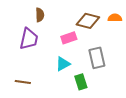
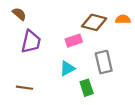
brown semicircle: (40, 15) -> (19, 14), moved, turned -48

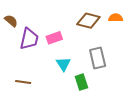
brown semicircle: (19, 14) -> (11, 21), moved
pink rectangle: (74, 41) -> (54, 38), moved
cyan triangle: (67, 68) -> (63, 64), turned -35

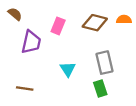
brown semicircle: (11, 21) -> (15, 14), moved
pink rectangle: (54, 38) -> (58, 26), moved, turned -49
green rectangle: (81, 82) -> (100, 88), moved

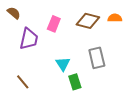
brown line: (25, 88) -> (23, 82), turned 42
green rectangle: (100, 88) -> (75, 82), moved

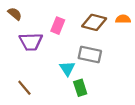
purple trapezoid: (29, 39) -> (31, 42), turned 75
gray rectangle: (97, 58) -> (90, 55), moved, turned -65

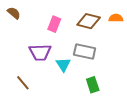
purple trapezoid: (31, 42) -> (40, 52), moved
green rectangle: (80, 88) -> (93, 85), moved

